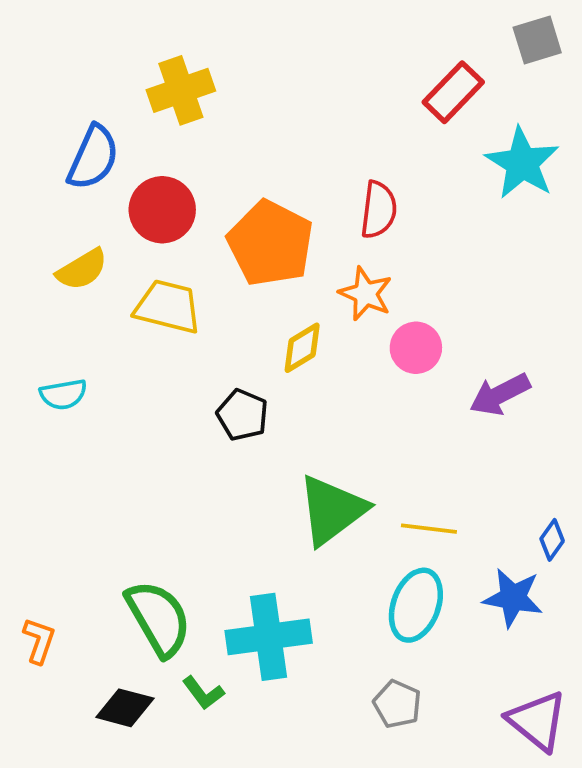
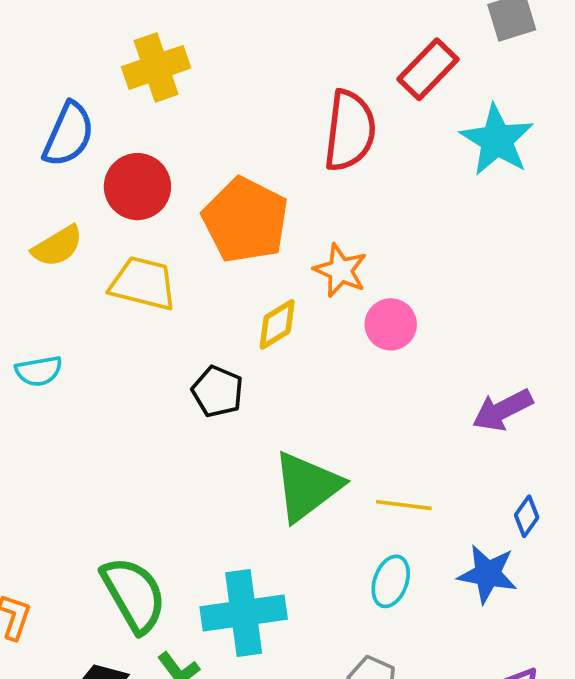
red semicircle: (379, 210) -> (350, 131), moved, size x1.4
purple arrow: (500, 394) -> (502, 410), moved
cyan ellipse: (416, 605) -> (391, 581), size x0.7

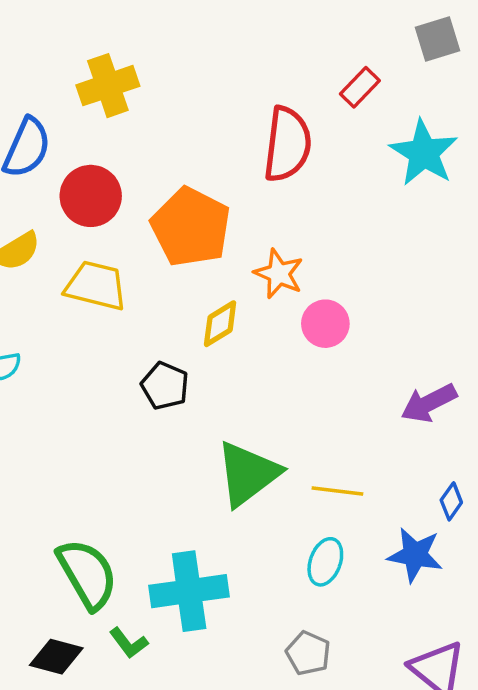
red rectangle: (428, 69) -> (360, 87), size x0.7

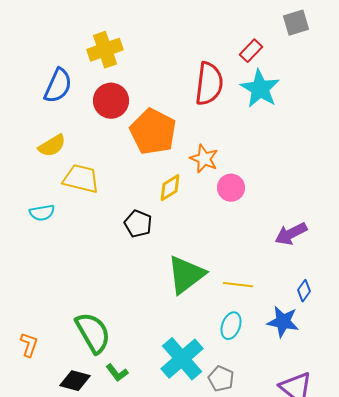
cyan star: (424, 153) -> (260, 89), moved
red circle: (91, 196) -> (111, 101), moved
yellow trapezoid: (96, 286) -> (81, 179), moved
cyan cross: (189, 591) -> (182, 359), moved, turned -33

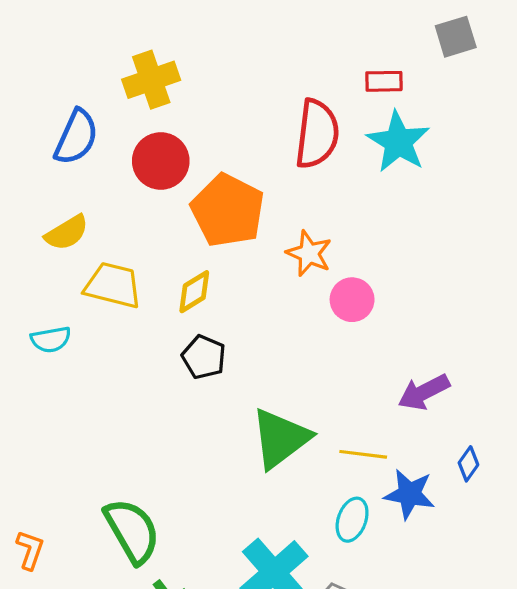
red rectangle: (251, 51) -> (384, 81), turned 45
yellow diamond: (170, 188) -> (194, 292), moved
purple arrow: (291, 234) -> (424, 392), moved
blue star: (283, 322) -> (409, 494), moved

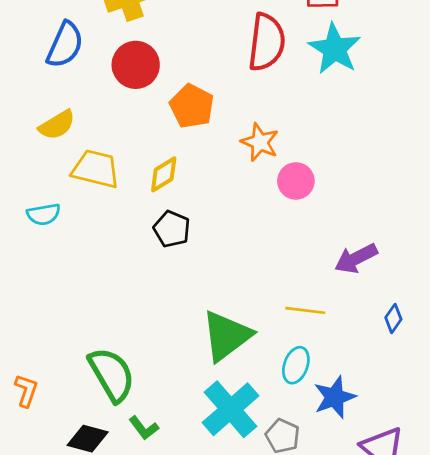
orange pentagon: (228, 210) -> (192, 106), size x0.7
green triangle: (280, 438) -> (226, 336), moved
blue star: (409, 494) -> (335, 397), moved, turned -30

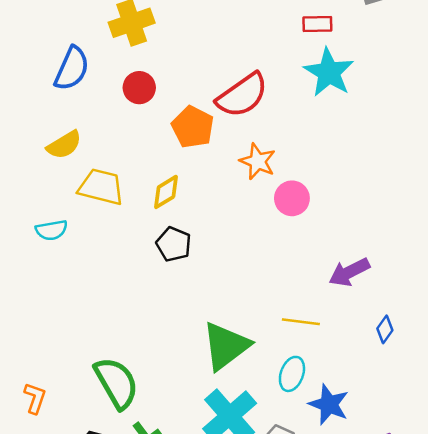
red semicircle: (267, 42) -> (242, 95), moved, turned 48
red circle: (136, 65) -> (139, 88), size x0.7
blue star: (335, 397) -> (329, 404), turned -30

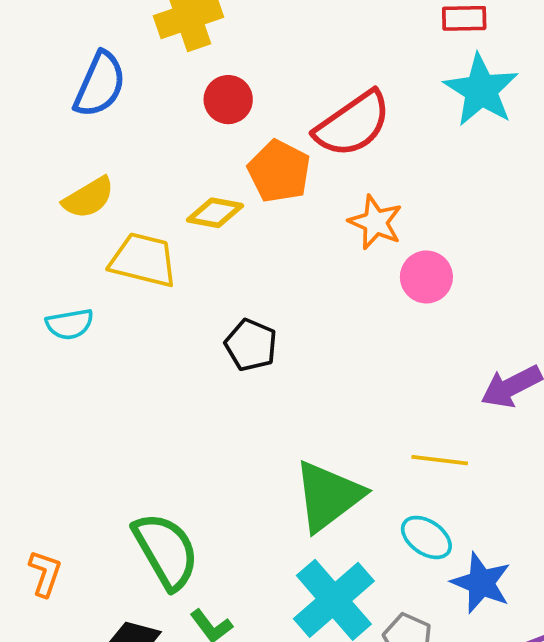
red circle: (139, 88) -> (228, 100), moved
yellow diamond: (166, 192) -> (215, 213), moved, turned 42
cyan ellipse: (292, 374) -> (426, 537), turned -76

